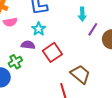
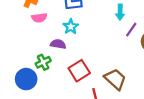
red square: (52, 52) -> (79, 71), moved

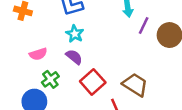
pink semicircle: (39, 18) -> (38, 54), moved
purple semicircle: (58, 44) -> (74, 57), moved, turned 40

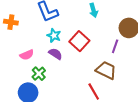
purple line: (144, 25) -> (115, 46), moved
red square: (93, 82) -> (79, 41), moved

